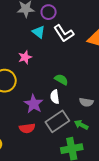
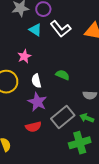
white semicircle: (55, 97) -> (36, 81), moved

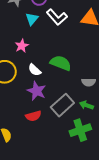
cyan triangle: (35, 30) -> (32, 19), turned 40
green semicircle: (63, 75) -> (61, 63), size x1.5
white semicircle: (36, 81) -> (35, 70), turned -32

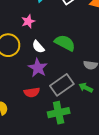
green cross: (80, 130) -> (59, 113), moved

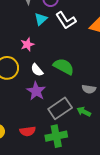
red semicircle: (32, 92) -> (28, 131), moved

